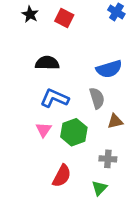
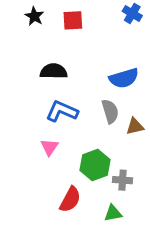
red square: (64, 18) -> (73, 20), turned -30
brown triangle: (115, 121) -> (135, 126), moved
green hexagon: (74, 132) -> (95, 165), moved
green triangle: (99, 188) -> (113, 213), turned 35

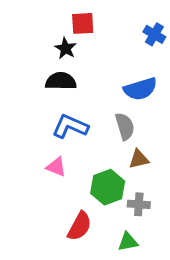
blue cross: (132, 13) -> (154, 34), moved
black star: (34, 16) -> (66, 48), moved
brown triangle: (135, 126) -> (139, 159), moved
pink triangle: (50, 147) -> (56, 167), turned -42

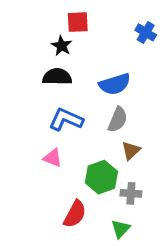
blue semicircle: (140, 89) -> (115, 84), moved
gray semicircle: (125, 126) -> (118, 120), turned 40
brown triangle: (139, 159) -> (131, 151), turned -30
green triangle: (128, 242) -> (121, 229), turned -36

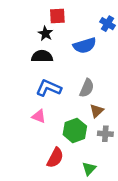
blue semicircle: (115, 84) -> (85, 45), moved
gray cross: (131, 193) -> (105, 134), moved

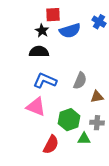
blue semicircle: (85, 45) -> (70, 31), moved
brown triangle: (97, 111) -> (97, 97), moved, turned 32
pink triangle: (39, 116) -> (36, 107), size x1.5
green triangle: (89, 169) -> (84, 139), moved, turned 48

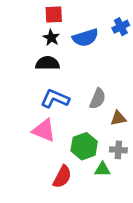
red square: (53, 15) -> (54, 14), moved
blue cross: (99, 22) -> (121, 27), turned 32

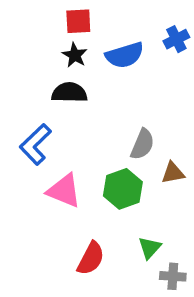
blue L-shape: (55, 99) -> (35, 144), moved, turned -68
green hexagon: (84, 146) -> (123, 189), moved
gray cross: (118, 150) -> (173, 276), moved
green triangle: (102, 169) -> (150, 248), turned -49

